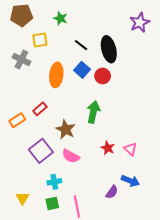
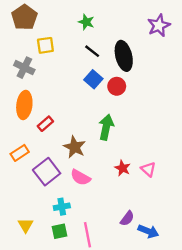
brown pentagon: (21, 15) -> (24, 17), turned -30
green star: (60, 18) -> (86, 22), moved
orange ellipse: (56, 75) -> (24, 105), moved
orange rectangle: (17, 120) -> (20, 153), moved
blue arrow: (130, 181) -> (148, 231), moved

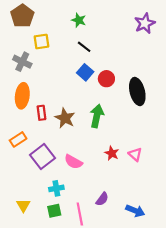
black ellipse: (124, 56) -> (137, 91), moved
red rectangle: (45, 124) -> (41, 113), turned -56
brown star: (75, 147) -> (65, 118), moved
purple semicircle: (127, 218) -> (102, 199), moved

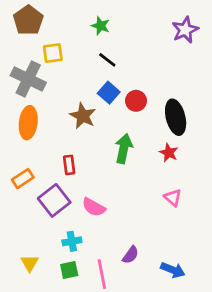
gray cross: (22, 62) -> (28, 79), size x1.4
red rectangle: (41, 113) -> (69, 165), moved
brown star: (65, 118) -> (83, 116), moved
red star: (112, 153) -> (169, 153), moved

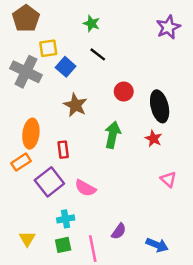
blue square: (109, 93) -> (66, 67), moved
orange ellipse: (28, 123) -> (31, 134), moved
pink triangle: (173, 198) -> (168, 179), moved

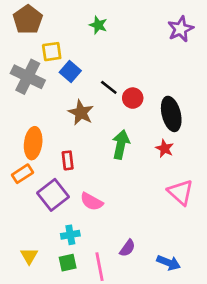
black line: (98, 54) -> (109, 87), moved
pink triangle: (168, 179) -> (180, 192), size x1.5

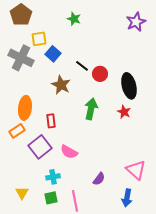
pink triangle: (180, 192) -> (136, 170), moved
purple semicircle: (127, 248) -> (99, 179), moved
blue arrow: (169, 263) -> (127, 198), turned 78

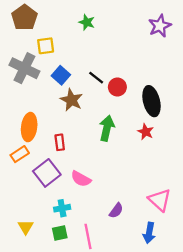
blue square: (53, 54) -> (61, 75), moved

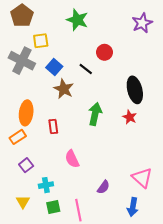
green star: (87, 22) -> (77, 20), size x1.5
red circle: (117, 87) -> (104, 52), moved
purple square: (47, 173) -> (26, 165), moved, size x0.6
pink semicircle: (81, 179) -> (72, 159), turned 36
cyan cross: (62, 208) -> (46, 185), moved

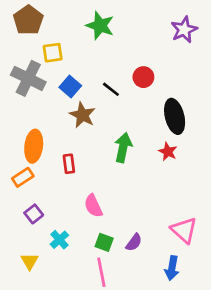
red circle: (104, 52) -> (143, 77), moved
cyan cross: (46, 185) -> (59, 240), turned -32
green square: (53, 207) -> (104, 242), moved, turned 32

